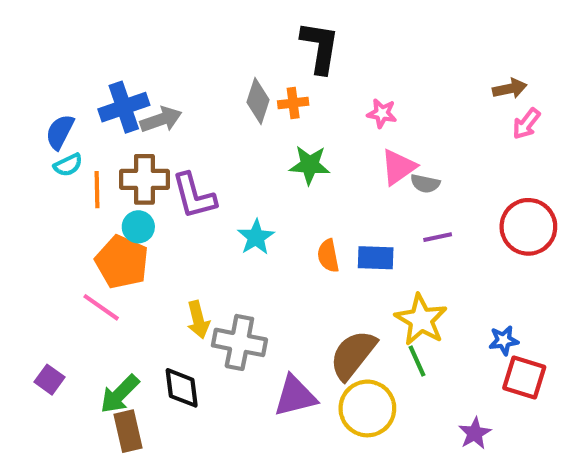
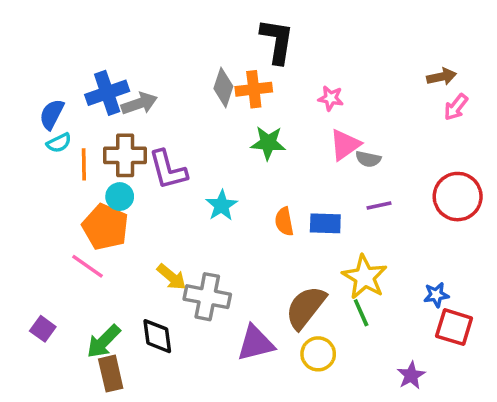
orange cross: (293, 103) -> (254, 89), size x1.4
yellow arrow: (198, 320) -> (172, 277), turned -36
yellow circle: (367, 408) -> (318, 354), size x0.7

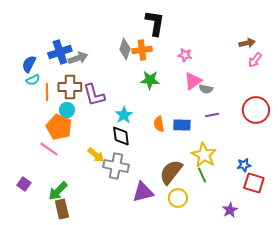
black diamond: (157, 336) -> (121, 136), moved

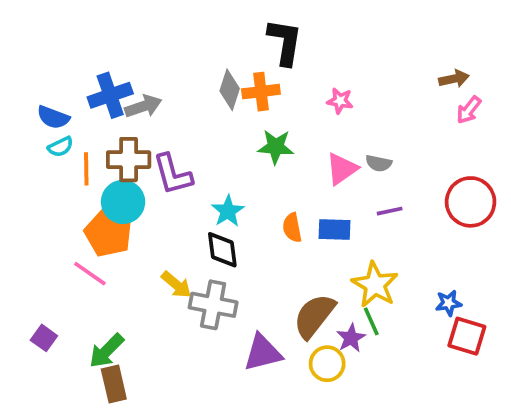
blue semicircle: (29, 64) -> (53, 117), turned -96
pink triangle: (193, 81) -> (342, 169), moved
cyan circle: (67, 110) -> (123, 202), size x1.5
purple star: (230, 210) -> (351, 338), moved

